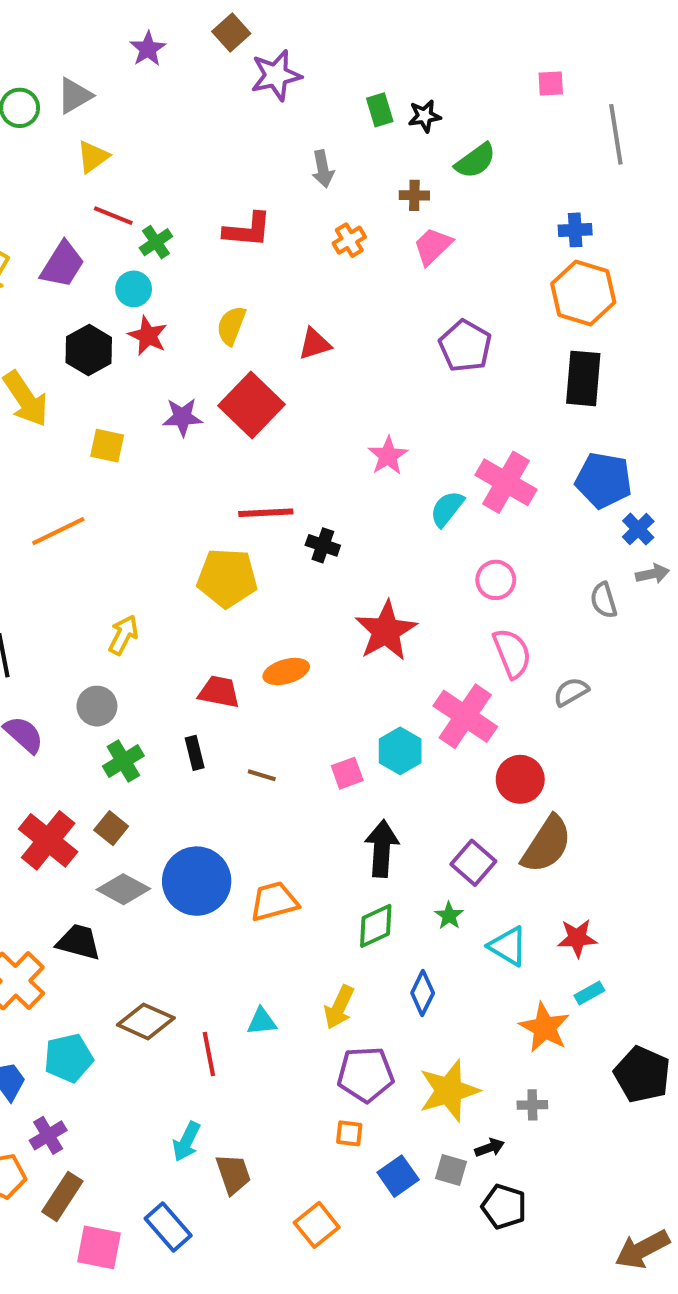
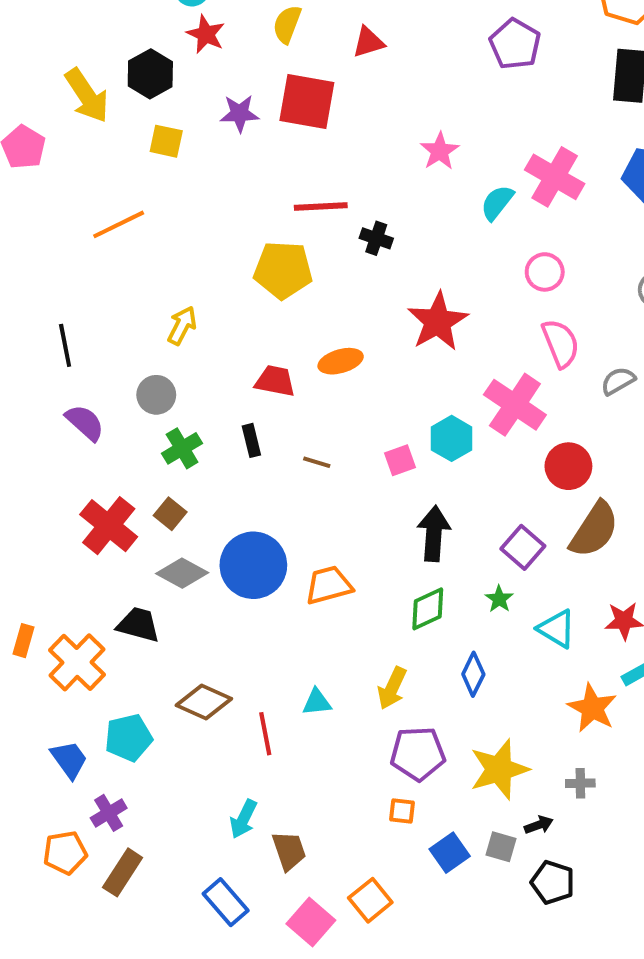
black hexagon: (89, 350) -> (150, 74), moved
red square: (252, 405) -> (307, 102), turned -34
pink square: (99, 1247) -> (311, 922), moved, turned 30

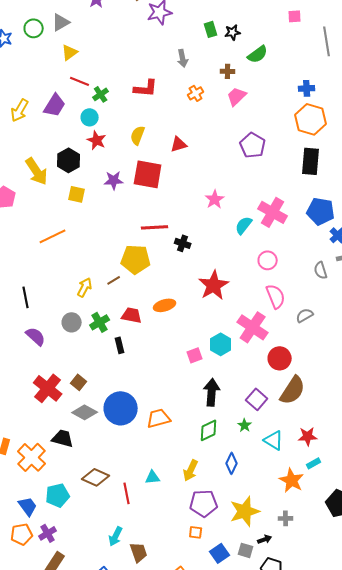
green cross: (182, 448) -> (100, 322), moved
brown line: (317, 462) -> (114, 280), moved, turned -48
orange pentagon: (65, 853) -> (22, 534), moved

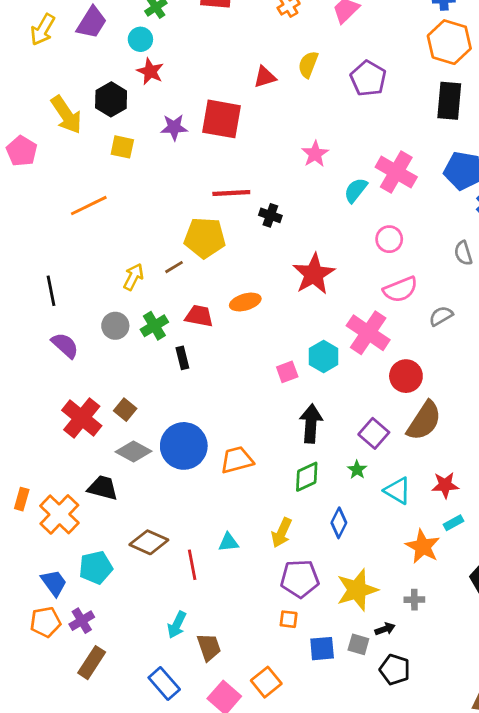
yellow semicircle: (138, 135) -> (308, 64), moved
pink semicircle: (276, 296) -> (400, 289), turned 90
blue square: (220, 553) -> (322, 649), turned 30

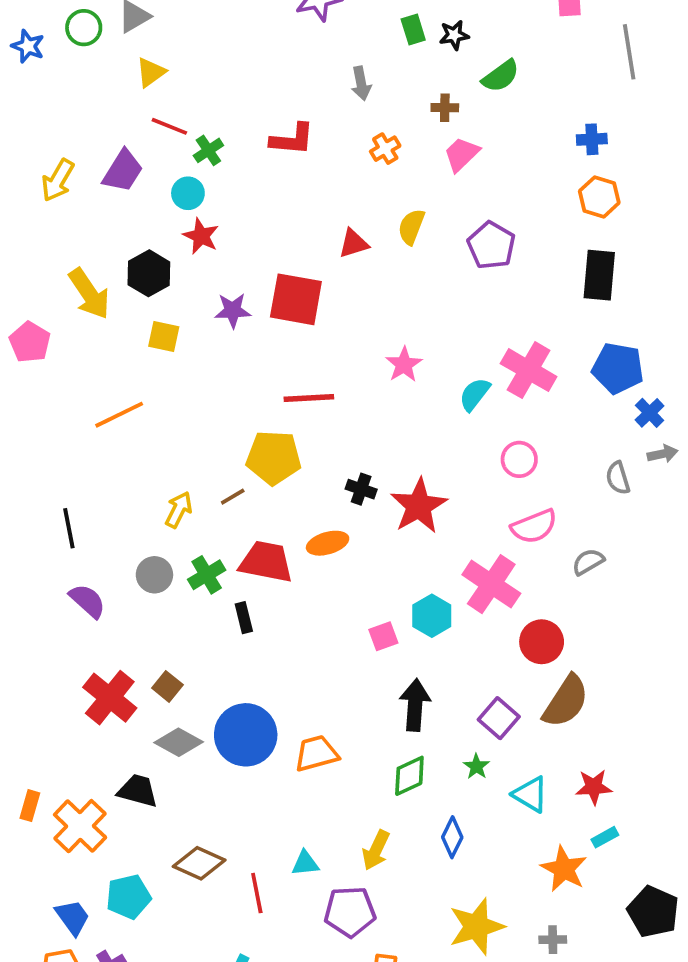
orange hexagon: (449, 42) -> (599, 197), size x0.7
pink star: (315, 154) -> (404, 364), moved
black cross: (270, 215) -> (361, 489), moved
red trapezoid: (199, 316) -> (266, 562), size x1.4
purple pentagon: (300, 579) -> (350, 912), moved

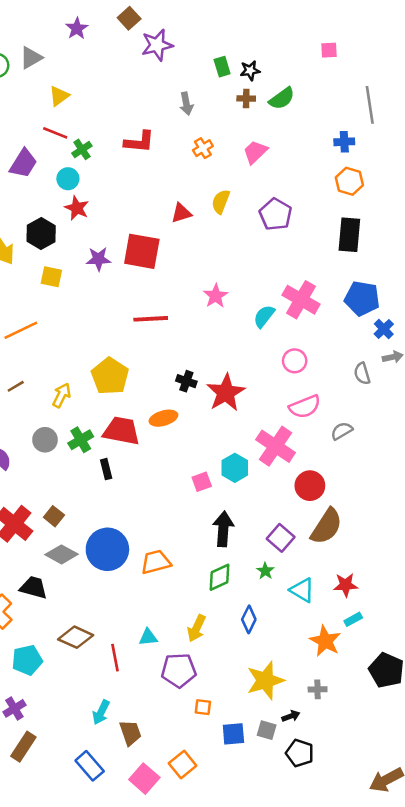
gray line: (629, 52) -> (370, 105), moved
yellow triangle: (151, 72) -> (59, 96), moved
brown cross: (445, 108) -> (246, 98), moved
yellow pentagon: (274, 458) -> (110, 376), moved, turned 30
brown line: (233, 497) -> (16, 386), moved

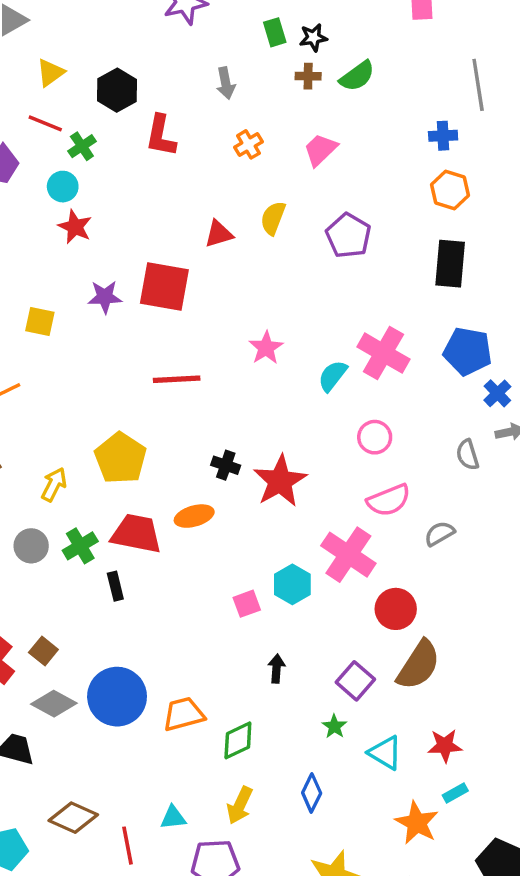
red L-shape: (139, 142) -> (161, 136), turned 96
black hexagon: (41, 233) -> (117, 90), moved
black arrow: (223, 529) -> (277, 669), size x0.6
green diamond: (219, 577) -> (238, 740), moved

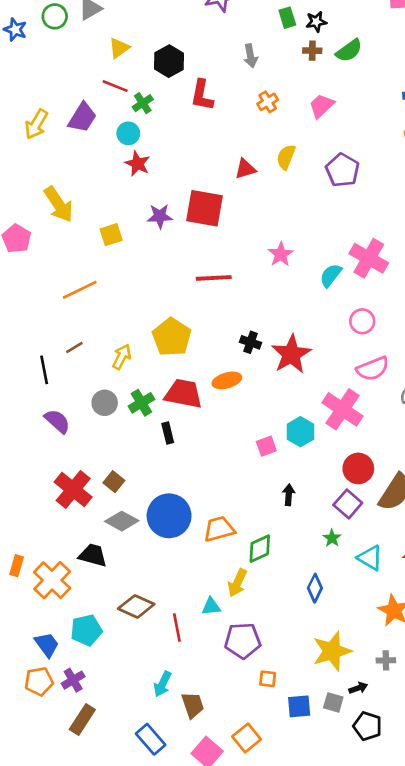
yellow square: (40, 321) -> (111, 235), turned -30
red circle: (396, 609) -> (358, 468), moved
yellow arrow: (240, 805) -> (237, 583), moved

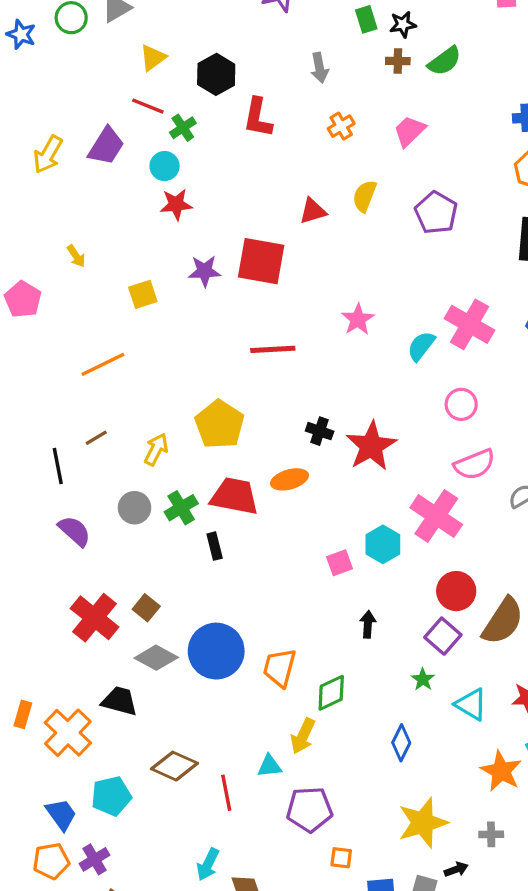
red star: (137, 164) -> (176, 204), turned -30
yellow arrow: (59, 204) -> (76, 256), size x0.5
orange trapezoid: (219, 529) -> (280, 668), turned -60

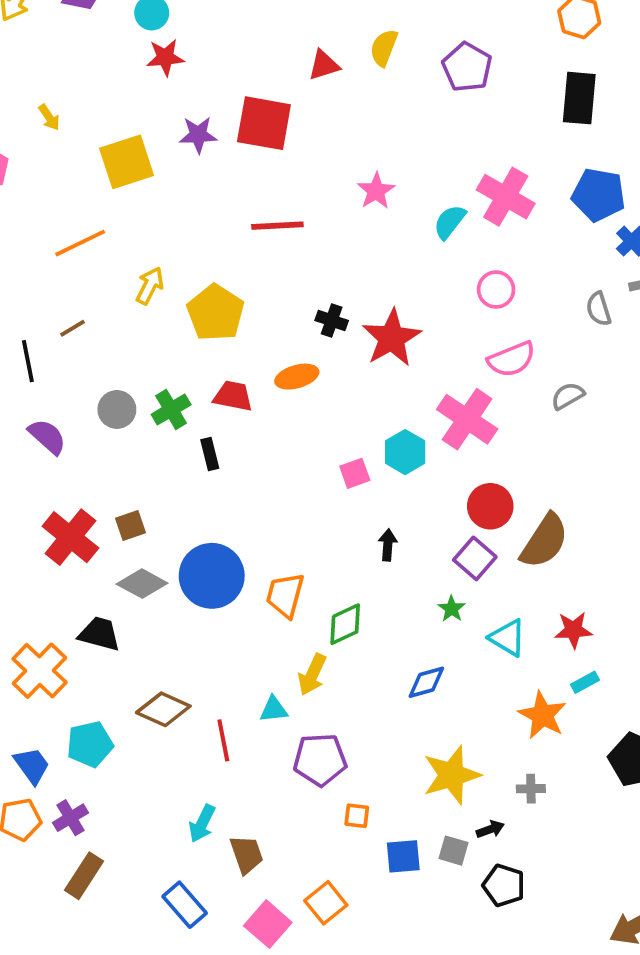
yellow square: (143, 294) -> (127, 162), size x1.6
yellow arrow: (156, 449) -> (150, 286), moved
red trapezoid: (235, 496) -> (233, 396), size x0.7
brown square: (146, 608) -> (130, 526), turned 32
blue diamond: (401, 743) -> (426, 682), turned 48

